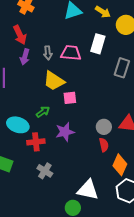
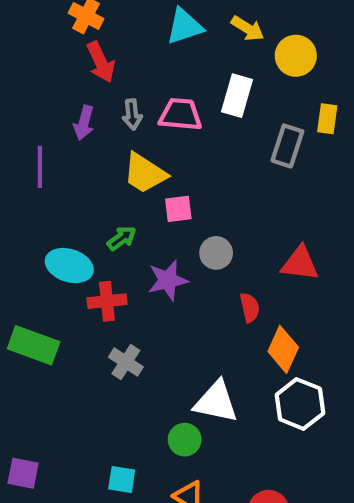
red arrow: (20, 35) -> (101, 62), moved
gray circle: (104, 127) -> (216, 253), moved

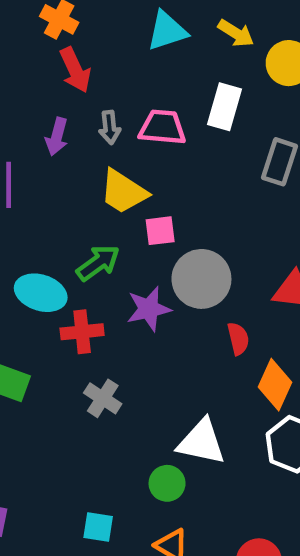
green arrow: (122, 238) -> (98, 263), size x1.4
gray circle: (216, 253) -> (201, 279), size x1.6

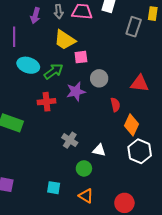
gray circle: (201, 279) -> (99, 78), size x0.7
cyan ellipse: (41, 293) -> (28, 65), moved
gray cross: (103, 398) -> (70, 140), moved
white triangle: (201, 442) -> (99, 150), size x0.6

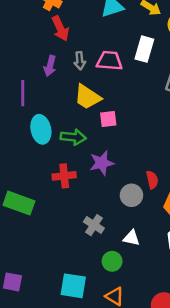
cyan ellipse: (28, 65) -> (41, 129), turned 60
green arrow: (54, 71) -> (73, 137), turned 42
gray circle: (99, 78) -> (131, 195), moved
cyan square: (54, 188) -> (73, 286), size x1.5

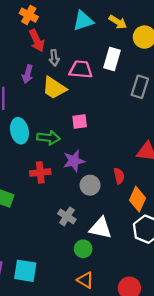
gray arrow: (80, 61) -> (54, 58), moved
yellow trapezoid: (87, 97) -> (54, 88), moved
gray circle: (131, 195) -> (90, 185), moved
white triangle: (131, 238) -> (100, 228), size x1.5
cyan square: (73, 286) -> (25, 271), moved

